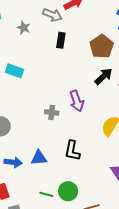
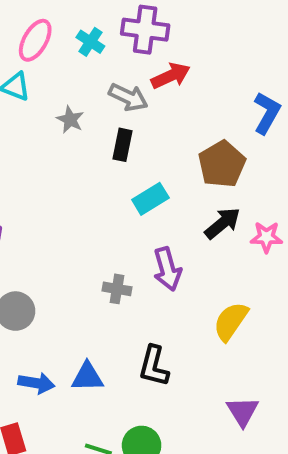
black rectangle: (61, 40) -> (123, 145), moved
cyan rectangle: (15, 71) -> (150, 199), moved, turned -54

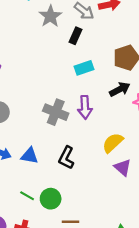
gray star: (70, 120) -> (50, 16), size x1.5
gray cross: (117, 289) -> (56, 112), size x1.6
purple triangle: (243, 411) -> (123, 167), moved, turned -30

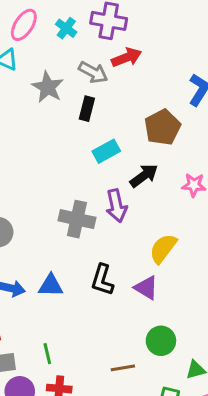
black arrow: (120, 89) -> (144, 176), moved
purple triangle: (123, 167) -> (146, 288), moved
green line: (27, 196) -> (47, 354), moved, turned 56
green circle: (51, 199) -> (161, 341), moved

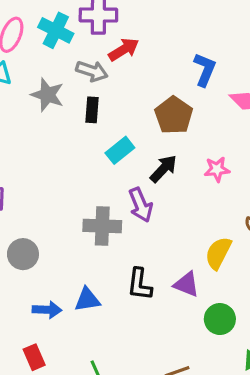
cyan cross: (66, 28) -> (56, 30), size x1.5
yellow semicircle: (163, 248) -> (218, 253), moved
green circle: (161, 341) -> (220, 319), moved

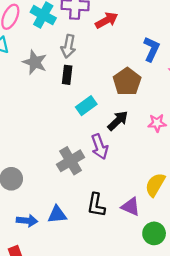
red arrow: (124, 49) -> (107, 20), moved
gray arrow: (92, 71) -> (68, 46), turned 80
gray cross: (102, 226) -> (71, 161), turned -36

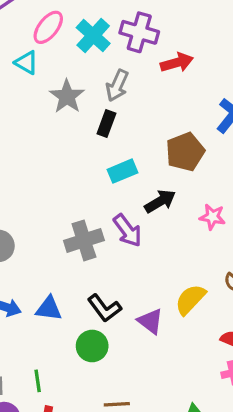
purple arrow: (100, 147) -> (128, 230), turned -30
black L-shape: (96, 205) -> (104, 308), turned -60
green circle: (154, 233) -> (92, 346), moved

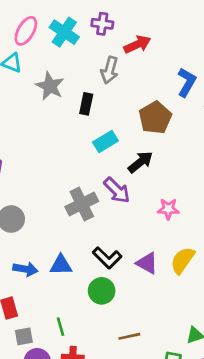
purple cross: (139, 32) -> (102, 24), size x0.7
gray arrow: (117, 86) -> (110, 70), moved
pink star: (212, 217) -> (168, 209), moved
yellow semicircle: (190, 299) -> (183, 260), moved

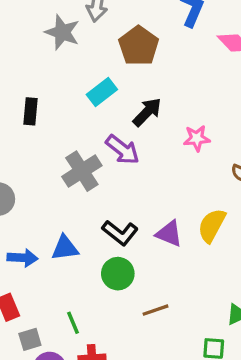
gray star: (50, 86) -> (62, 32), moved
black rectangle: (86, 104) -> (31, 111), moved
brown pentagon: (155, 118) -> (139, 46), moved
pink star: (168, 209) -> (197, 138), moved
brown line: (129, 336) -> (155, 310), moved

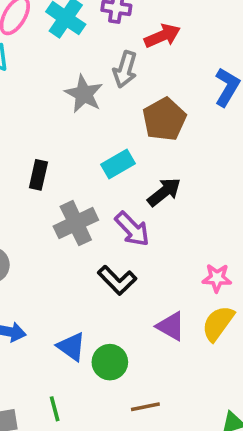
pink star: (197, 138) -> (217, 278), moved
gray cross: (82, 171) -> (76, 223), moved
black L-shape: (120, 233) -> (117, 280), moved
blue triangle: (65, 248) -> (71, 347), moved, turned 36

